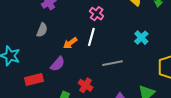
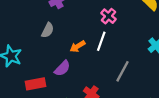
gray line: (113, 63) -> (122, 71), turned -54

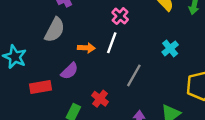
gray semicircle: (48, 30) -> (55, 30), size x1.5
orange arrow: (78, 46) -> (86, 48), turned -147

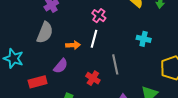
cyan cross: (170, 48) -> (144, 39), turned -32
gray line: (134, 75) -> (115, 64), turned -36
red cross: (100, 99) -> (93, 78), moved

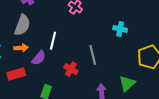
white line: (94, 39) -> (53, 41), moved
orange arrow: (73, 45) -> (21, 48), moved

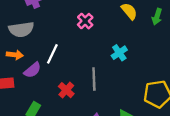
gray semicircle: (22, 25) -> (21, 29), turned 50
cyan cross: (120, 29) -> (119, 53), moved, turned 32

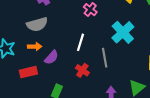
cyan cross: (119, 53) -> (123, 32), size x1.6
white line: (52, 54) -> (80, 42), moved

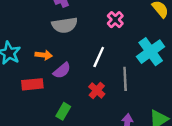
gray semicircle: (37, 24) -> (65, 25), moved

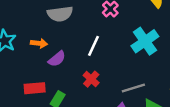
gray line: (125, 79) -> (133, 88), moved, turned 75
red rectangle: (32, 84) -> (35, 88), moved

